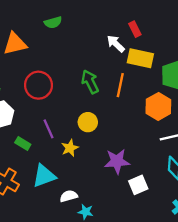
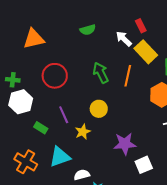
green semicircle: (53, 22) -> (88, 30), moved
yellow rectangle: (140, 58) -> (146, 52), turned 35

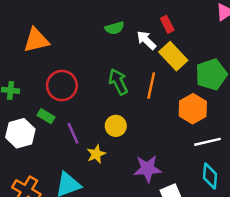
green semicircle: (88, 30) -> (115, 28), moved
white hexagon: (21, 102) -> (20, 133), moved
green rectangle: (41, 128) -> (46, 116), moved

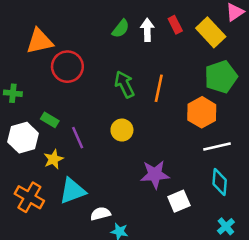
green semicircle: (115, 28) -> (121, 29), turned -36
white arrow: (146, 40) -> (147, 30), moved, turned 45
yellow rectangle: (173, 56) -> (211, 32), moved
red circle: (62, 86) -> (67, 67), moved
yellow star: (96, 154) -> (53, 159), moved

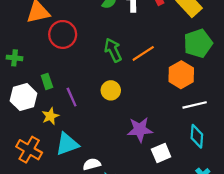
orange line: (159, 88) -> (143, 53), turned 45
green rectangle: (50, 120) -> (47, 81), turned 40

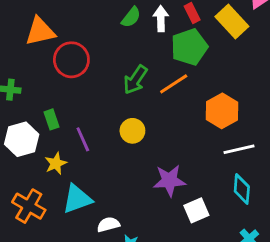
green pentagon: (198, 43) -> (189, 47), moved
green arrow: (113, 50) -> (135, 80), turned -120

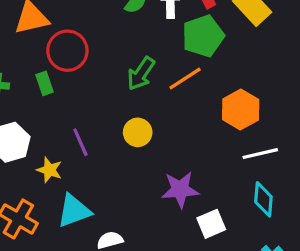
green rectangle: (52, 119) -> (45, 83), moved
yellow star: (56, 163) -> (49, 170), turned -30

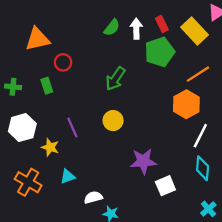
red circle: (67, 51) -> (63, 62), size x0.6
orange line: (185, 78) -> (198, 74), moved
white line: (260, 154) -> (200, 136), turned -50
cyan triangle: (74, 211) -> (68, 176), size x0.6

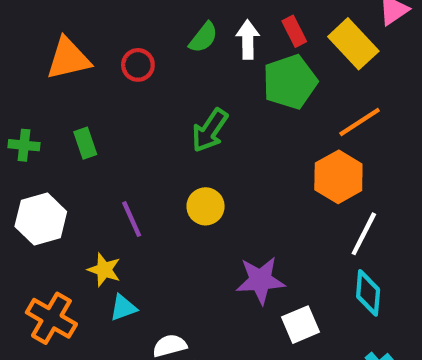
red circle: (63, 62) -> (138, 65), moved
yellow star: (50, 147) -> (104, 270), moved

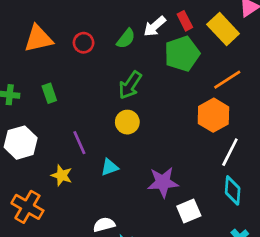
green semicircle: (203, 37) -> (126, 39), moved
white arrow: (248, 40) -> (155, 26), turned -130
yellow circle: (206, 206) -> (127, 122), moved
cyan triangle: (123, 308) -> (110, 167), moved

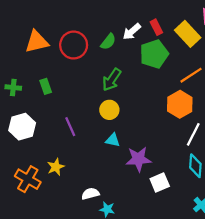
red circle: (84, 43) -> (74, 45), size x1.6
cyan triangle: (110, 167) -> (113, 140), moved, turned 32
yellow star: (62, 175) -> (56, 167), moved, turned 30

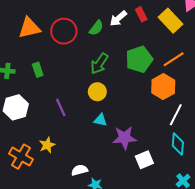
green pentagon: (154, 54) -> (139, 59), moved

